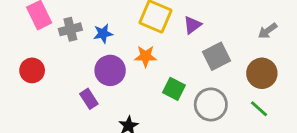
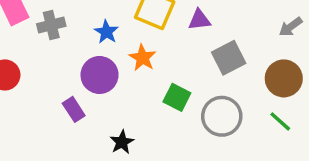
purple triangle: (192, 25) -> (199, 20), turned 30
blue star: (103, 34) -> (106, 32), moved, turned -30
orange star: (146, 56) -> (143, 58), turned 30

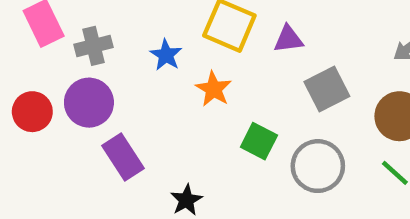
purple circle: (100, 75) -> (89, 103), moved
purple rectangle: (74, 109) -> (123, 157), size x1.4

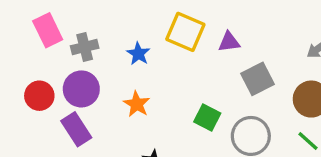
orange star: (214, 89) -> (137, 104), moved
purple rectangle: (123, 157) -> (76, 129), moved

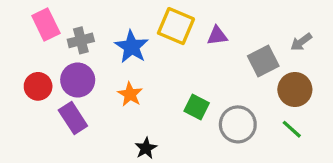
blue star: (138, 54) -> (132, 47), size x1.5
gray square: (258, 79) -> (263, 61), moved

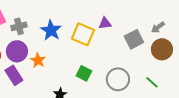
yellow square: (176, 26) -> (83, 34), moved
brown circle: (295, 90) -> (162, 49), moved
orange star: (130, 94) -> (38, 60), moved
green square: (197, 107) -> (84, 73), moved

